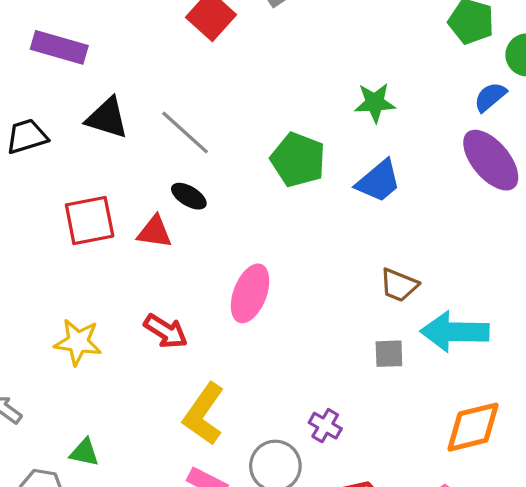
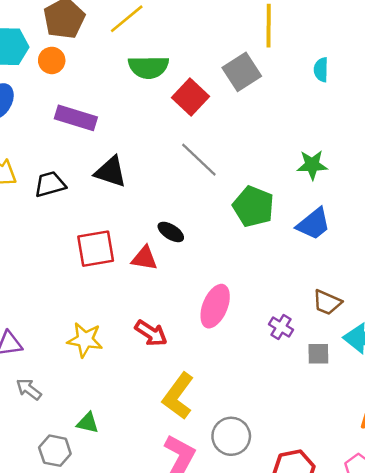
gray line: (185, 133) -> (199, 160), moved
purple cross: (325, 426) -> (281, 327), moved

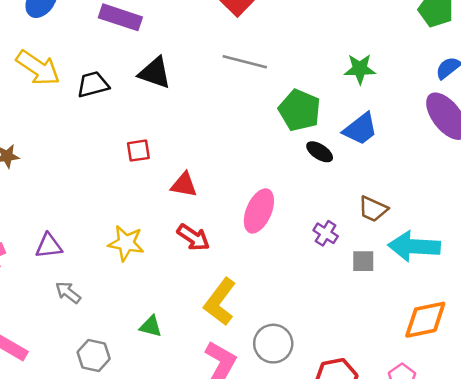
gray line: (199, 160) -> (245, 62), turned -30
black ellipse: (171, 232) -> (320, 152), moved
red square: (96, 249) -> (138, 151), size x0.6
red triangle: (144, 258) -> (184, 185), moved
green triangle: (88, 423) -> (151, 326), moved

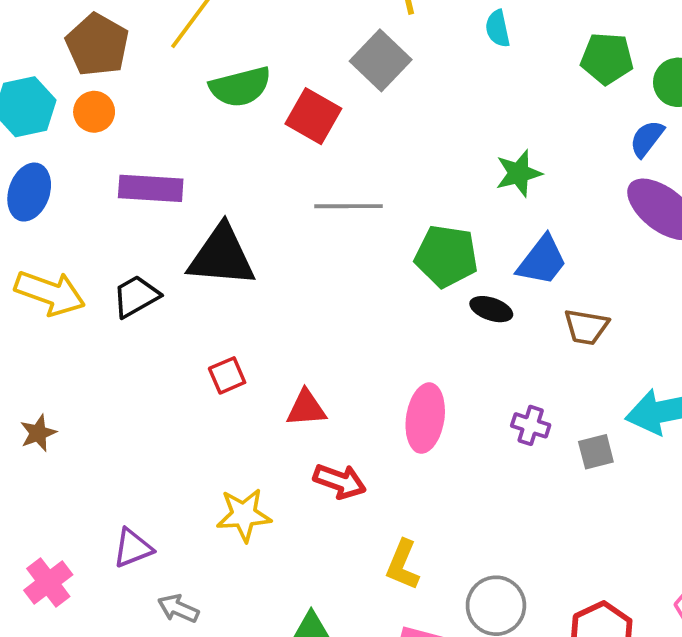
black triangle: (155, 73) -> (222, 256), size x1.4
brown trapezoid: (373, 209) -> (586, 327), moved
yellow L-shape: (220, 302) -> (403, 565), size x0.7

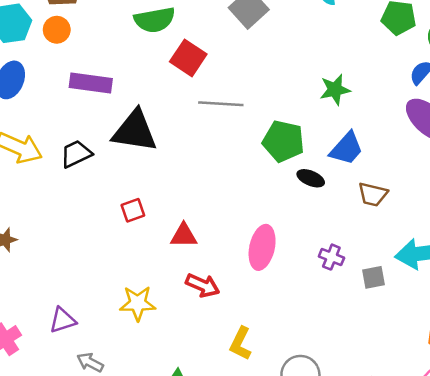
red square: (313, 116) -> (188, 58), moved

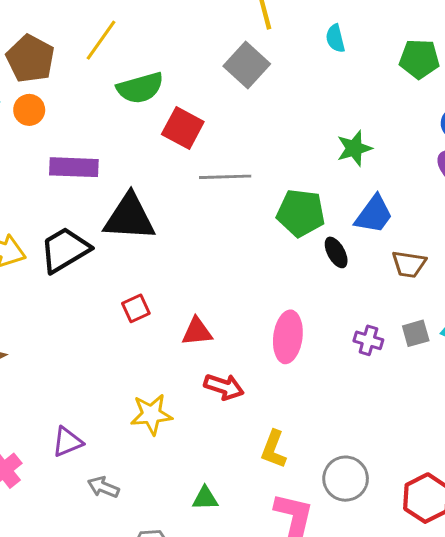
black trapezoid: (76, 154) -> (65, 250), size x1.4
black ellipse: (311, 178) -> (336, 252), turned 44
gray square: (374, 277) -> (416, 333), moved

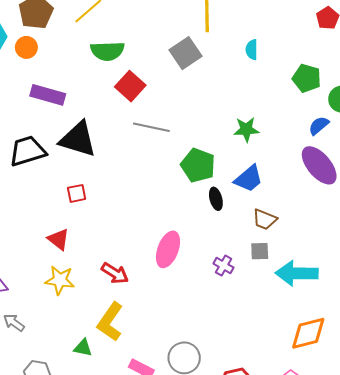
red square: (136, 308) -> (77, 193), moved
red triangle: (197, 332) -> (59, 239), moved, turned 30
gray square: (416, 333) -> (260, 251), moved
yellow L-shape: (274, 449) -> (110, 322), moved, size x1.4

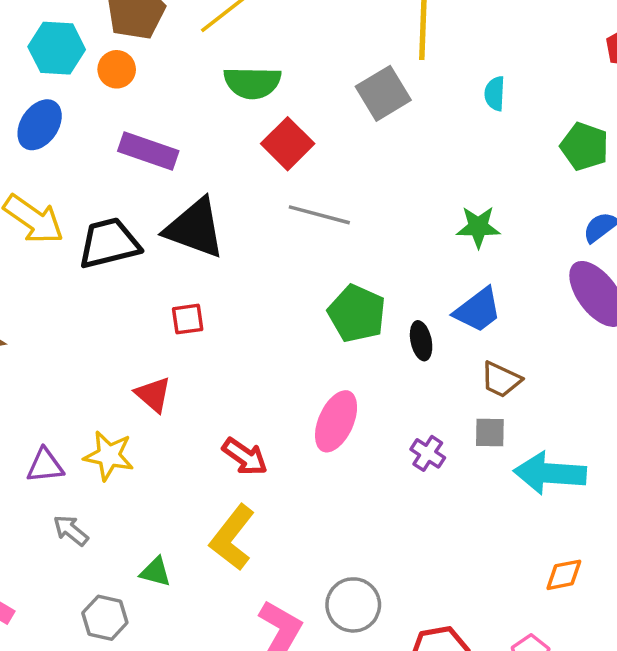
green pentagon: (198, 165) -> (357, 313), moved
yellow star: (60, 280) -> (109, 456), moved
orange diamond: (308, 333) -> (564, 575), size x0.6
green triangle: (83, 348) -> (155, 572), moved

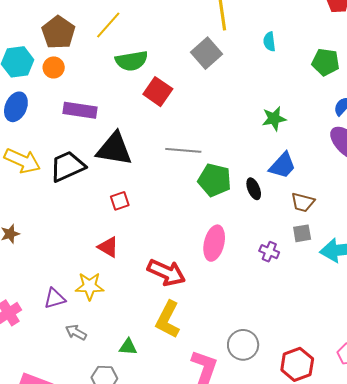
gray line: (319, 215) -> (183, 150), moved
red arrow: (245, 457) -> (166, 273), size x1.4

